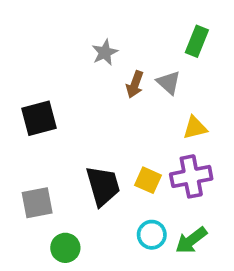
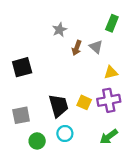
cyan circle: (152, 235) -> (65, 133), moved

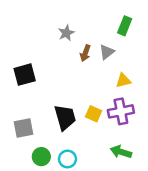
gray triangle: (96, 47) -> (107, 52), turned 40
cyan circle: (65, 133) -> (67, 159), moved
green arrow: (109, 137) -> (121, 152), turned 54

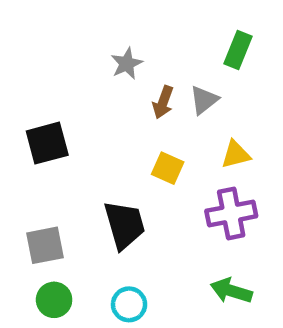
yellow square: (94, 114) -> (168, 168), moved
green circle: (41, 157) -> (54, 300), moved

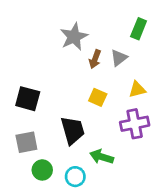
gray star: (127, 64) -> (74, 37), size x1.5
black square: (47, 143) -> (28, 99), moved, turned 30
green arrow: (231, 291) -> (102, 157), moved
green circle: (54, 300) -> (42, 170), moved

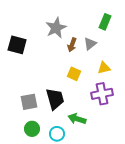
black square: (28, 99) -> (17, 45), moved
gray square: (26, 142) -> (29, 102), moved

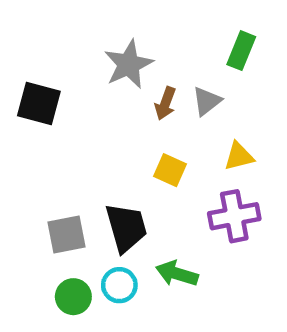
cyan circle: (57, 134) -> (119, 285), moved

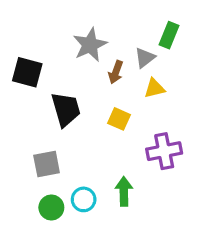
gray triangle: (207, 101) -> (145, 58), moved
yellow triangle: (239, 156) -> (154, 88), moved
black trapezoid: (126, 228) -> (66, 109), moved
green arrow: (177, 274) -> (124, 191), turned 72

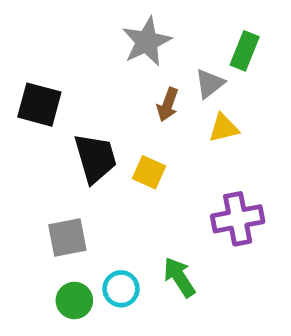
gray star: (90, 45) -> (147, 42), moved
yellow square: (119, 119) -> (149, 172), moved
green arrow: (124, 191) -> (179, 277), turned -32

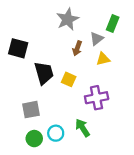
purple cross: (238, 219) -> (97, 98), moved

